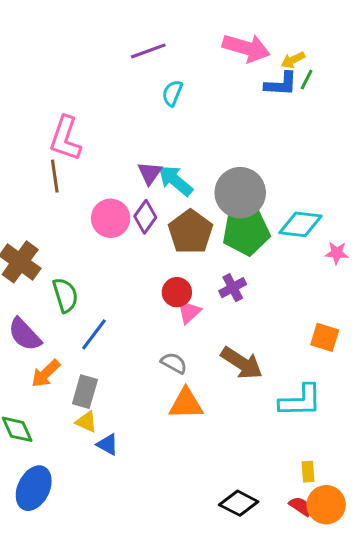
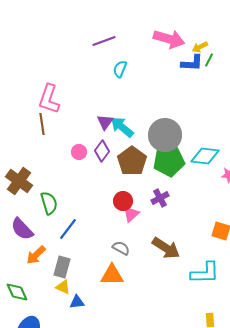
pink circle: (111, 218) -> (79, 152), size x0.6
orange triangle: (186, 404) -> (112, 275), moved
blue triangle: (108, 444) -> (77, 302), turned -35

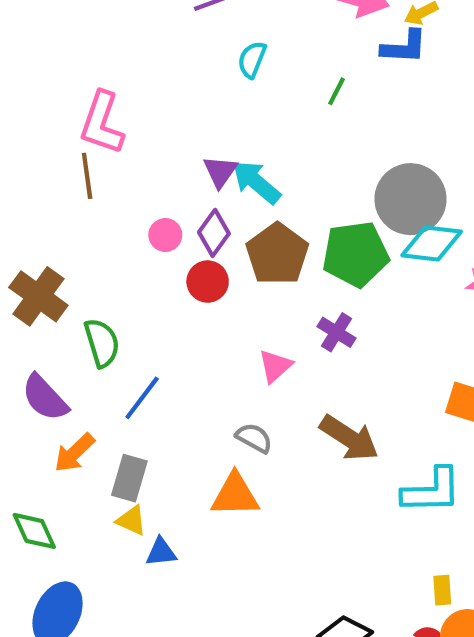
green line: (209, 60) -> (337, 91), moved
gray circle: (165, 135) -> (410, 199), moved
purple cross: (160, 198) -> (337, 332), turned -30
red circle: (123, 201) -> (208, 282), moved

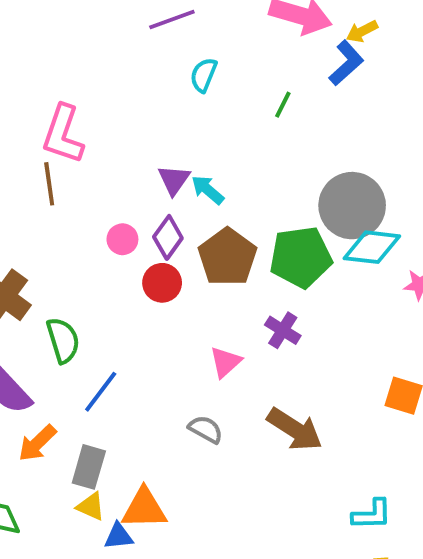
blue L-shape: (404, 47) -> (346, 63), turned -45
cyan arrow: (256, 182) -> (208, 190), size x0.7
cyan L-shape: (432, 491) -> (372, 514), moved, size x0.7
orange triangle: (235, 495) -> (144, 509), moved

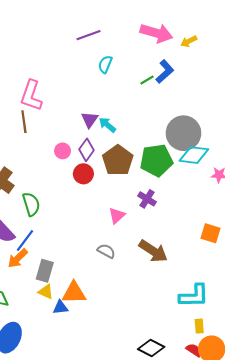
blue L-shape: (346, 63) -> (165, 72), moved
green line: (283, 105) -> (147, 80), turned 32
blue line: (101, 392) -> (25, 241), moved
cyan L-shape: (372, 514) -> (194, 296), size x1.4

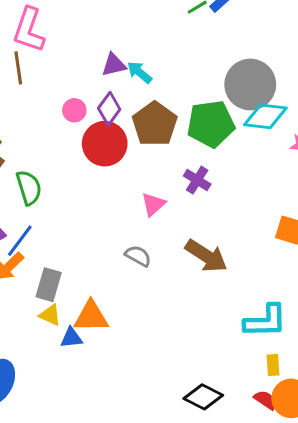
purple triangle: (90, 120) -> (114, 65), turned 42
red circle: (83, 174) -> (105, 144), size x1.5

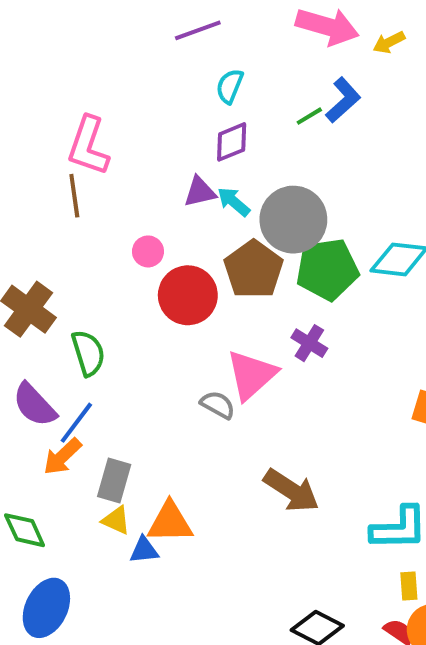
gray circle: (250, 85) -> (293, 220), moved
purple diamond: (109, 109) -> (232, 142), moved, turned 32
pink triangle: (153, 204) -> (252, 375), size x1.6
gray semicircle: (138, 256) -> (218, 405), moved
brown arrow: (206, 256) -> (291, 490), moved

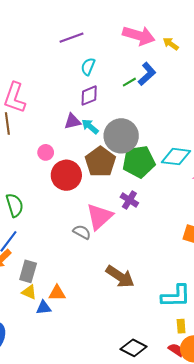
yellow arrow: (389, 42) -> (171, 44), turned 63
orange triangle: (170, 522) -> (57, 293), size x0.7

